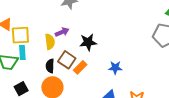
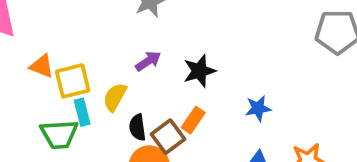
yellow semicircle: (50, 42) -> (115, 97), moved, turned -133
brown square: (67, 60) -> (168, 137), moved, turned 30

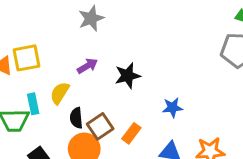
yellow square: (73, 81) -> (26, 58), moved
orange rectangle: (193, 120) -> (131, 133), moved

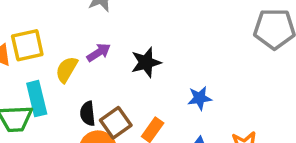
yellow semicircle: (60, 93) -> (67, 69), moved
cyan rectangle: (33, 104) -> (37, 99), size x1.4

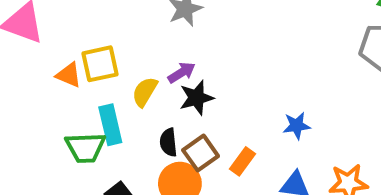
black star: (146, 62) -> (196, 98), moved

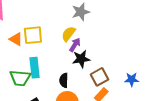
purple arrow: (182, 73) -> (75, 45), turned -32
yellow semicircle: (145, 92) -> (68, 34), moved
brown square: (201, 153) -> (99, 77), moved

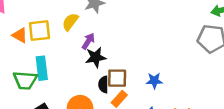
yellow semicircle: (68, 34) -> (70, 22), moved
brown square: (99, 77) -> (117, 78), turned 30
black semicircle: (64, 80) -> (103, 84), moved

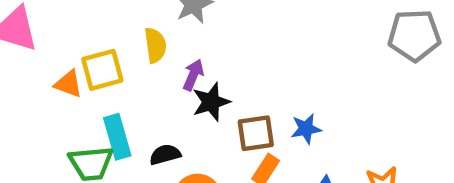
yellow semicircle: (70, 22) -> (155, 45), turned 144
blue star: (154, 81) -> (306, 129), moved
black semicircle: (103, 84) -> (165, 155), moved, turned 84

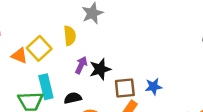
yellow square: (102, 70) -> (39, 48), turned -30
purple arrow: (193, 75) -> (81, 65), moved

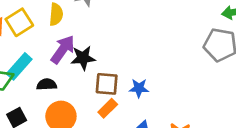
purple arrow: (81, 65) -> (63, 49), size x1.5
cyan rectangle: (46, 87) -> (19, 66), turned 45

